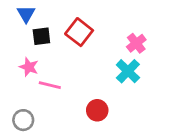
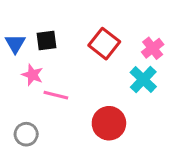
blue triangle: (26, 14) -> (15, 44), moved
red square: (79, 32) -> (104, 44), moved
red circle: (97, 110) -> (109, 123), size x1.4

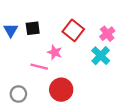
pink star: (32, 75) -> (55, 52), moved
red circle: (109, 123) -> (61, 90), moved

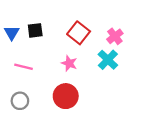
pink star: (55, 52) -> (69, 63), moved
pink line: (39, 67) -> (23, 67), moved

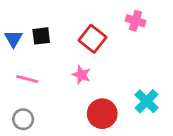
pink cross: (115, 36) -> (135, 21), moved, turned -35
cyan cross: (108, 60) -> (147, 101), moved
red circle: (66, 96) -> (102, 114), moved

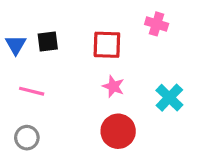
red square: (92, 39) -> (107, 45), turned -36
pink star: (81, 75) -> (113, 86), moved
cyan cross: (147, 101) -> (169, 98), moved

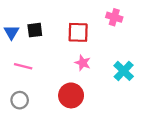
red circle: (118, 131) -> (71, 95), moved

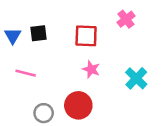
pink cross: (114, 17) -> (126, 19), turned 35
gray circle: (20, 100) -> (44, 113), moved

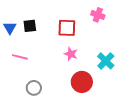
pink cross: (126, 19) -> (98, 15), turned -32
red circle: (78, 105) -> (82, 82), moved

